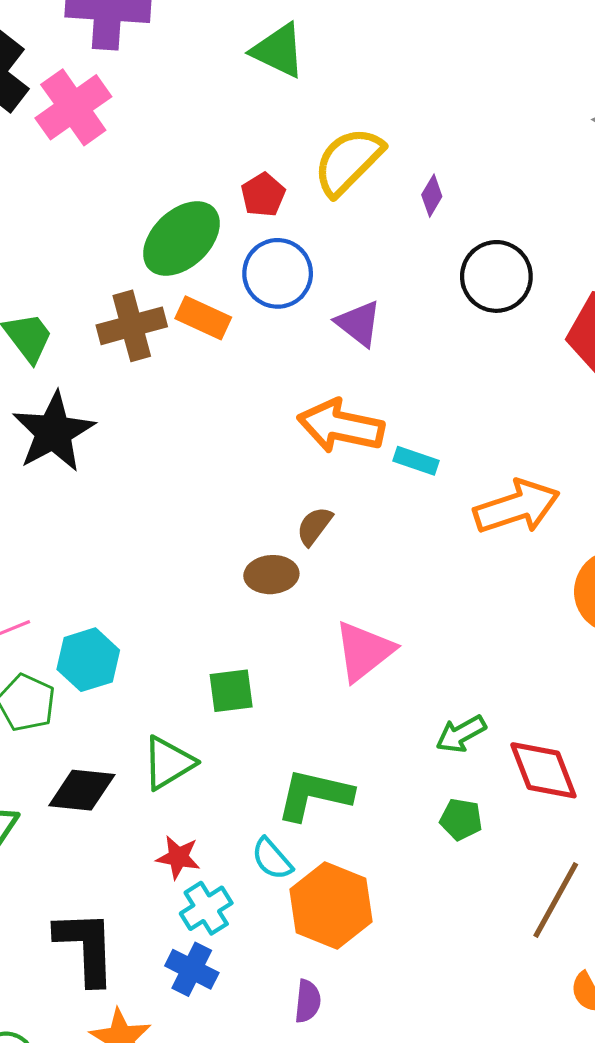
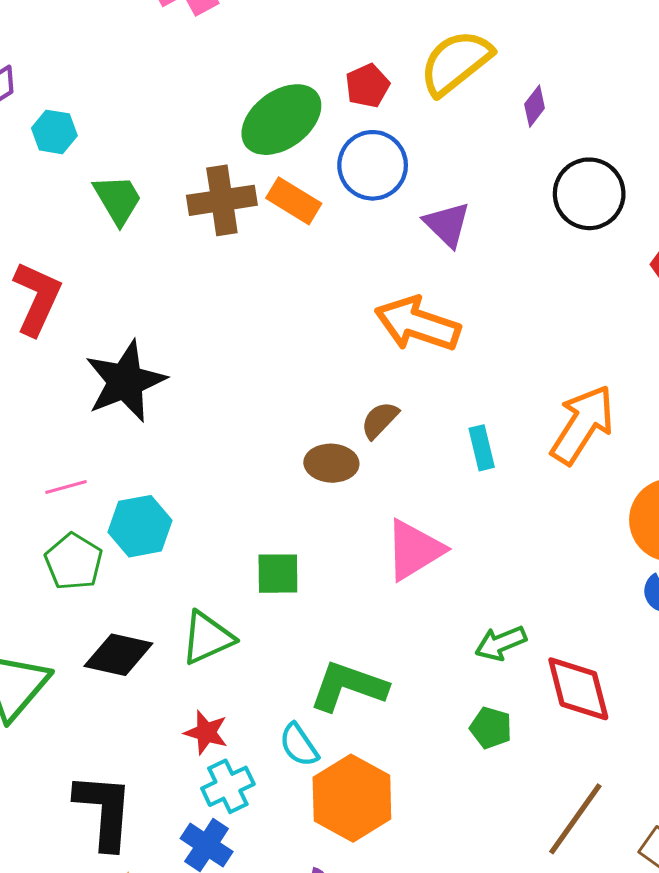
black star: (54, 432) -> (125, 381), moved
cyan rectangle: (416, 461) -> (482, 448), moved, turned 51
orange arrow: (517, 507) -> (582, 425), turned -46

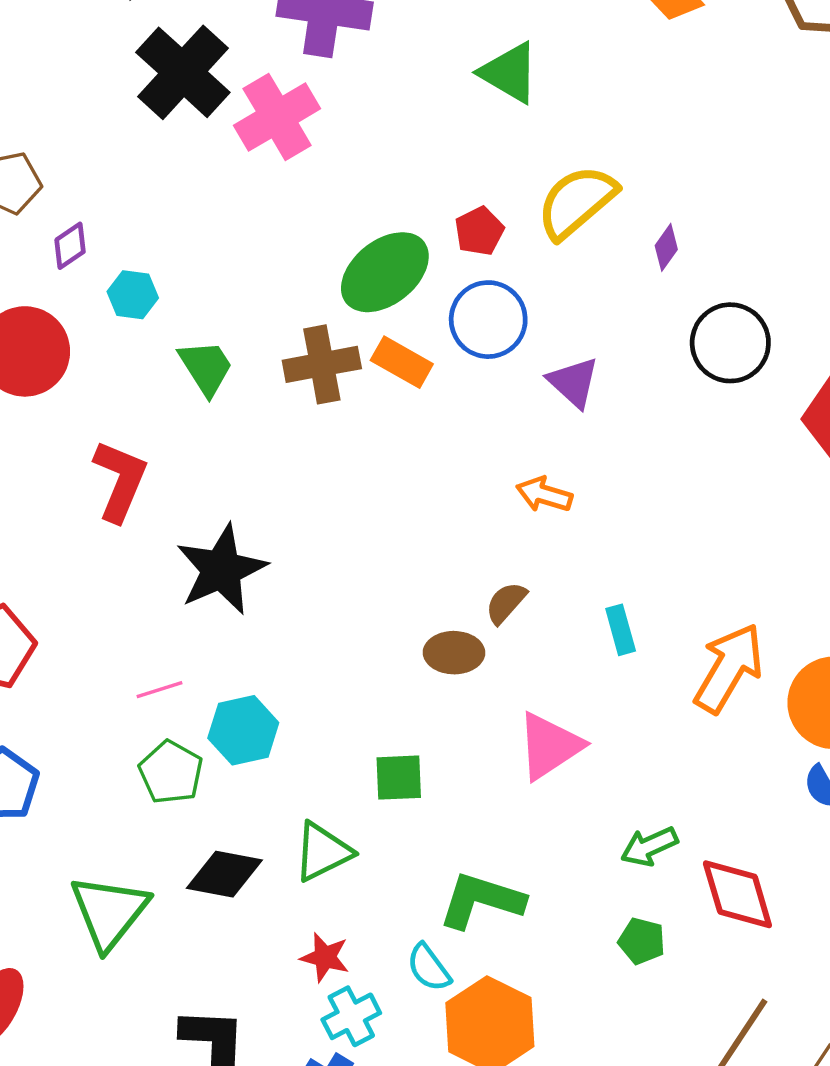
orange arrow: (417, 324) -> (544, 494), size x0.6
orange arrow: (582, 425) -> (729, 668), moved

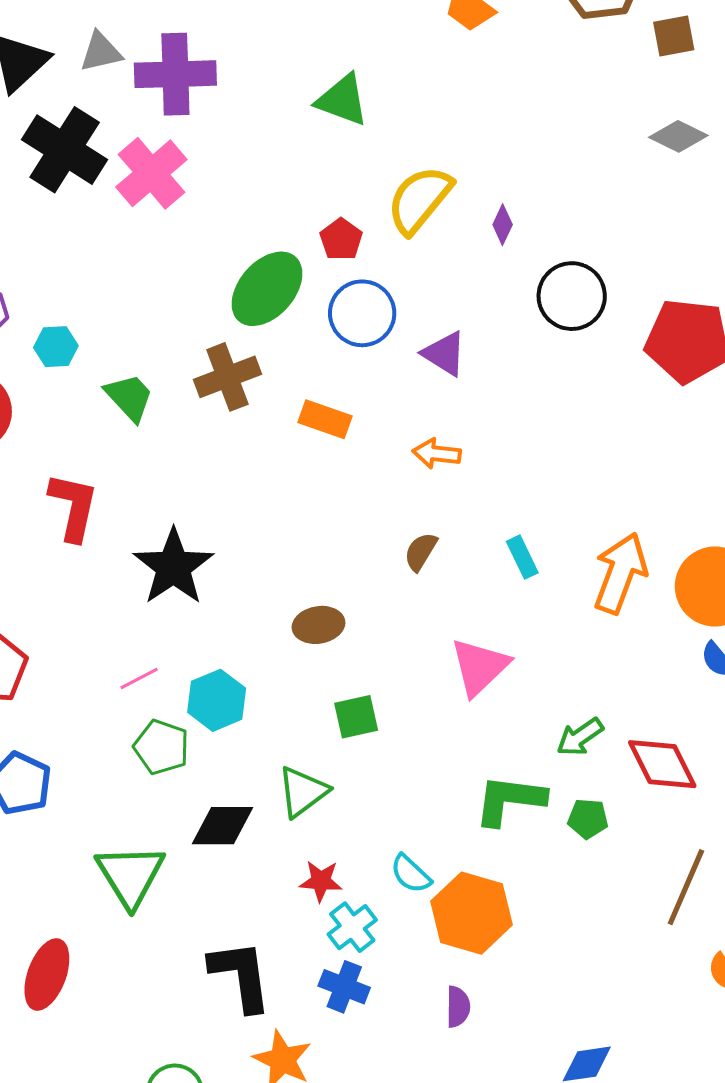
orange rectangle: (402, 362) -> (325, 419), moved
brown ellipse: (454, 653) -> (319, 625), moved
green L-shape: (481, 900) -> (510, 800), moved

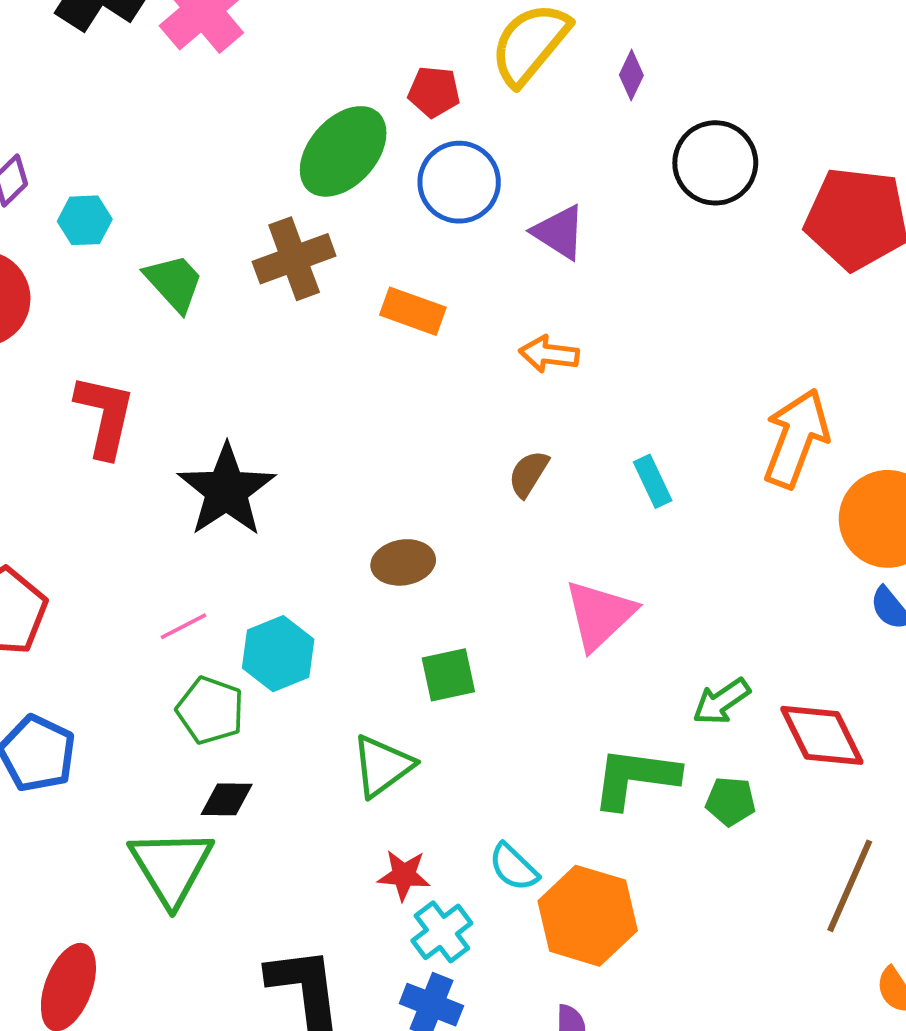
red pentagon: (341, 239) -> (434, 92), turned -30
orange arrow: (620, 573) -> (796, 438), moved
black diamond: (223, 826) -> (227, 799), moved, size x0.7

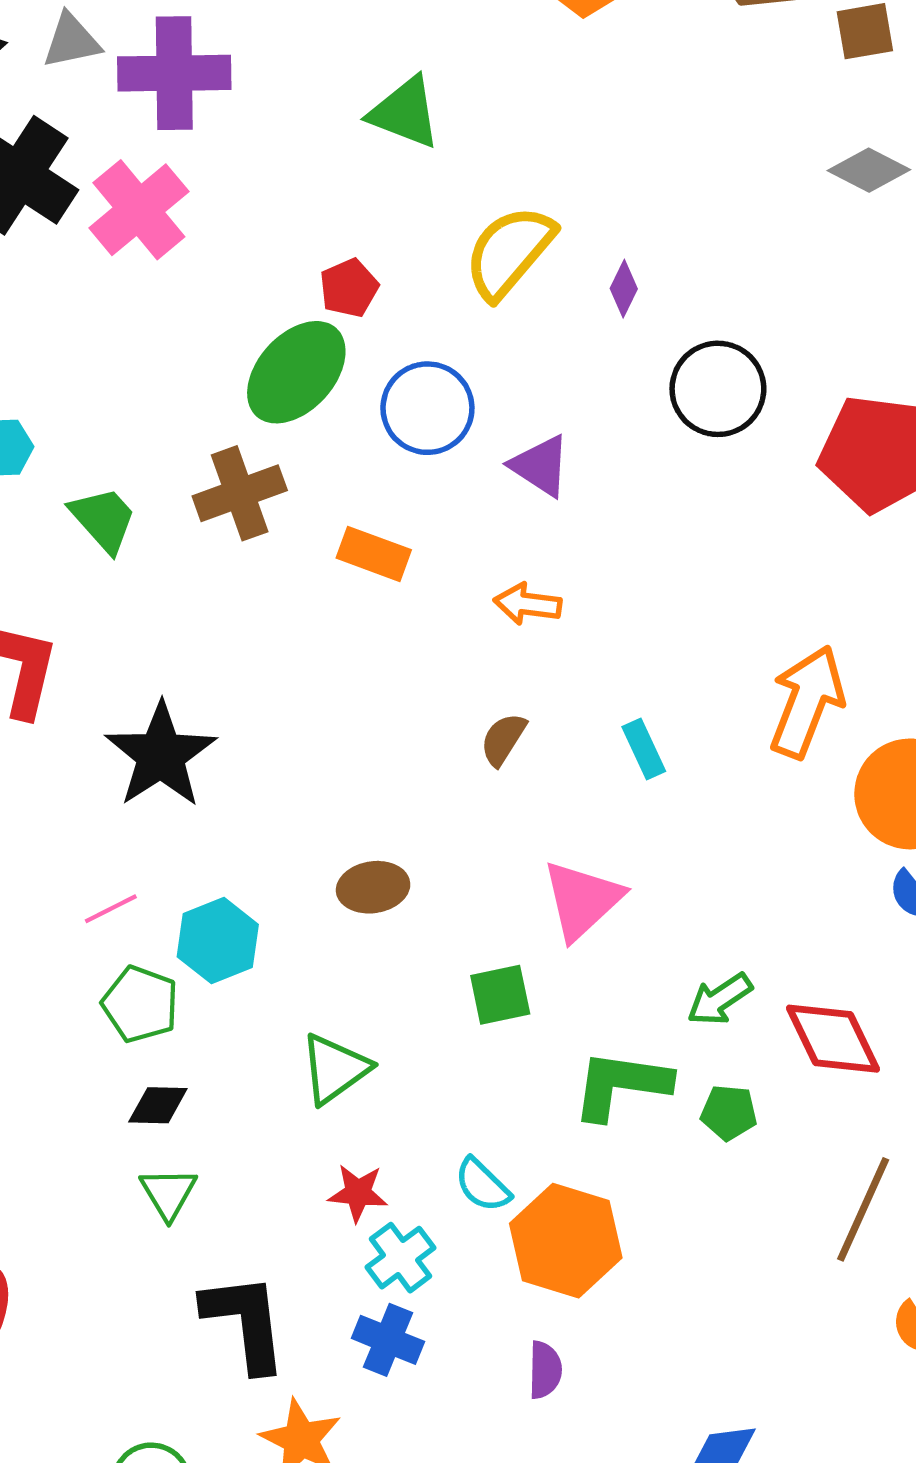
red pentagon: (434, 92) -> (349, 288), moved, turned -30
brown ellipse: (403, 562) -> (373, 887), moved
green square: (448, 675) -> (500, 995), moved
green triangle: (171, 867) -> (168, 1193), moved, size x0.6

